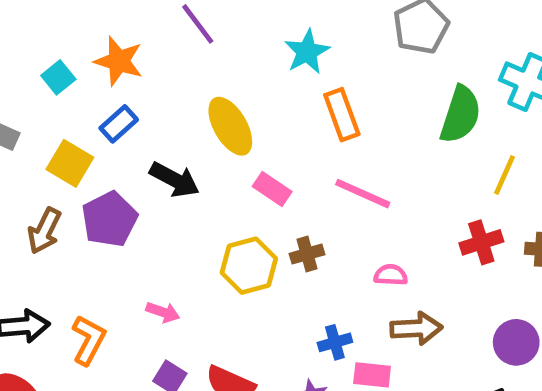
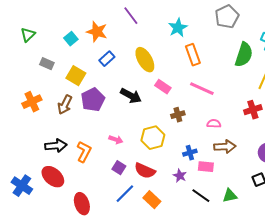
blue rectangle: (119, 124) -> (107, 59), moved
black arrow: (175, 180) -> (131, 96), moved
yellow hexagon: (249, 266) -> (153, 138), moved

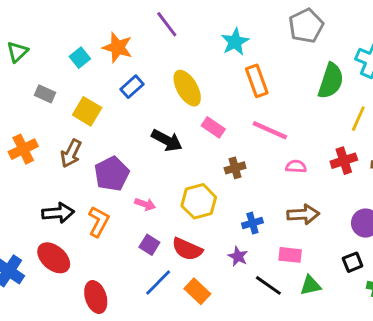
purple pentagon: (93, 100) -> (112, 174), moved
pink semicircle: (214, 124) -> (296, 166), moved
pink rectangle: (206, 167) -> (290, 255), moved

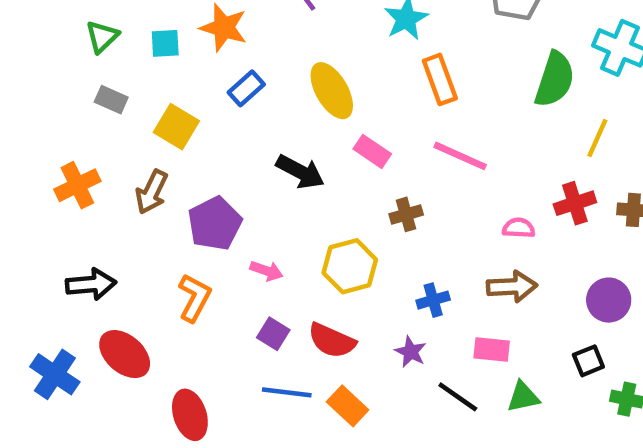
green triangle: (17, 52) -> (102, 37), moved
cyan square: (80, 58) -> (165, 43), turned 36
pink semicircle: (296, 166) -> (519, 228), moved
black arrow: (58, 213) -> (91, 284), moved
blue line: (158, 283) -> (287, 392), turned 52

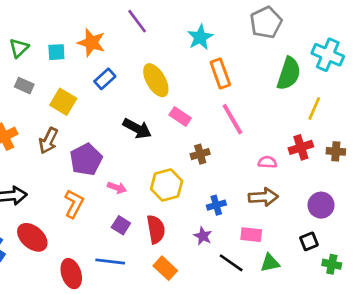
pink line: (460, 156) -> (232, 119), turned 36
red semicircle: (332, 341) -> (156, 229), turned -124
blue line: (287, 392) -> (110, 262), moved

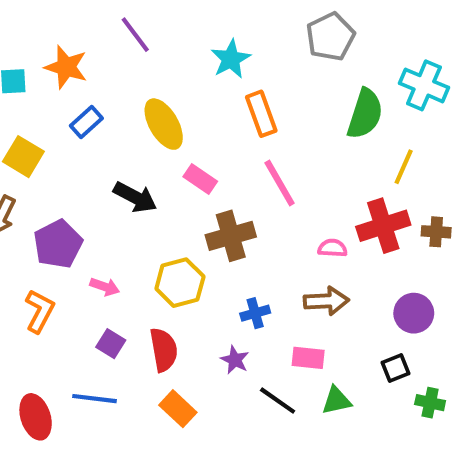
red cross: (301, 147) -> (383, 226), size x1.4
brown cross: (200, 154) -> (231, 236), size x1.6

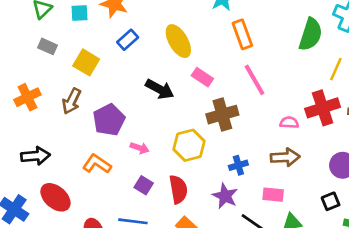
orange L-shape: (40, 311) -> (97, 164), turned -84
purple star: (235, 360) -> (225, 196), size x1.4

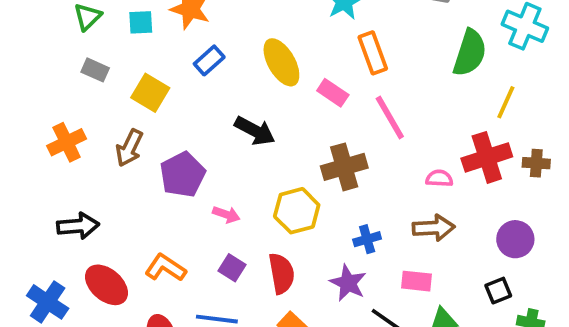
pink rectangle: (202, 77) -> (333, 93), moved
orange L-shape: (97, 164) -> (165, 268), moved

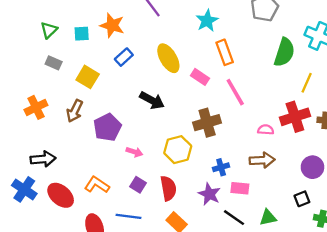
pink rectangle: (416, 281) -> (240, 188), moved
blue cross: (48, 302) -> (24, 189), moved

